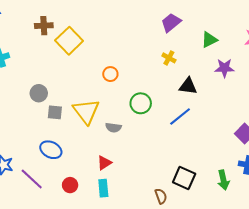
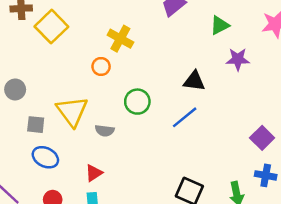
yellow cross: (169, 58) -> (120, 39), moved, size x1.5
gray square: (55, 112) -> (36, 125), moved
blue ellipse: (51, 150) -> (45, 157), moved

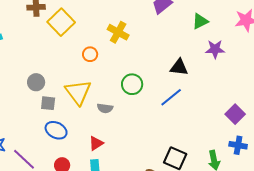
orange circle: (101, 66) -> (90, 54), moved
gray circle: (15, 89) -> (36, 82), moved

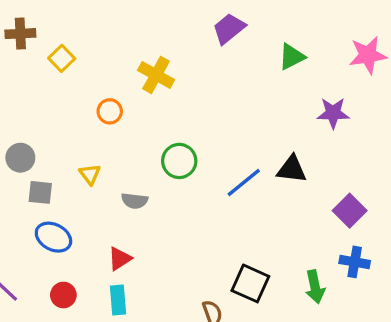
yellow square: (61, 22) -> (62, 58), size x0.6
purple star: (215, 49) -> (333, 113), moved
black triangle: (179, 67) -> (292, 169), moved
yellow triangle: (78, 92) -> (90, 174), size x0.5

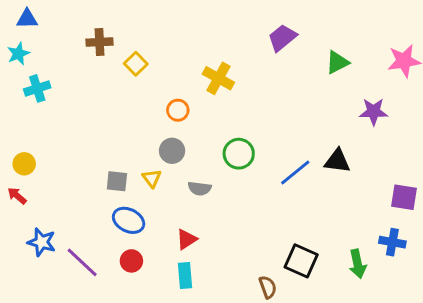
gray circle: (20, 158) -> (172, 151), moved
yellow triangle: (90, 174) -> (152, 178), moved
purple square: (350, 211) -> (404, 197), moved, turned -36
red circle: (63, 295) -> (131, 261), moved

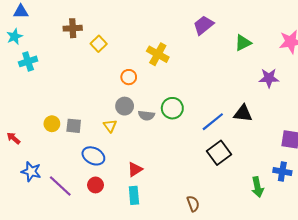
yellow circle: (24, 164) -> (52, 124), moved
gray square: (117, 181) -> (74, 126), moved
gray semicircle: (200, 188) -> (146, 115), moved
black square: (301, 261) -> (219, 153), moved, turned 30

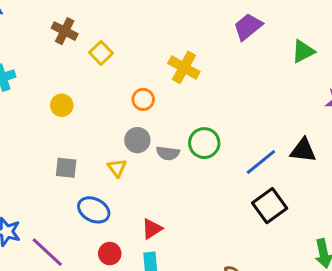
brown cross: (73, 28) -> (65, 31), turned 30
yellow circle: (52, 124) -> (62, 105), moved
red circle: (96, 185) -> (110, 254), moved

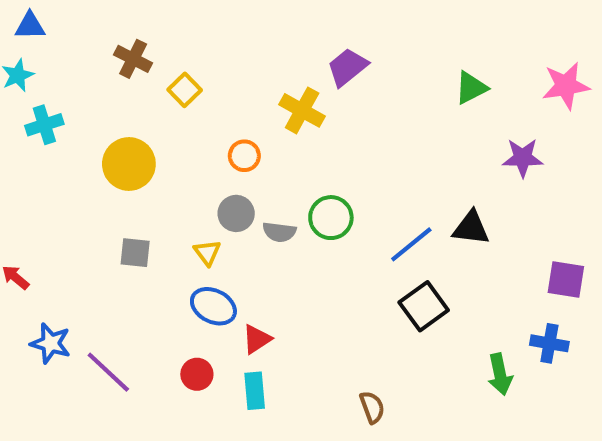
purple trapezoid: (248, 27) -> (347, 67), moved
yellow circle: (62, 105) -> (129, 164), size x1.6
blue ellipse: (94, 210) -> (213, 306), moved

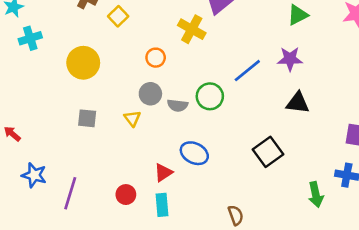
purple star: (523, 158) -> (290, 59), moved
blue line: (411, 244) -> (247, 71), moved
blue ellipse: (213, 306) -> (194, 153), moved
purple line: (108, 372) -> (70, 193), turned 64

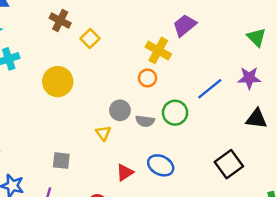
green triangle: (298, 15) -> (256, 37), turned -48
orange circle: (156, 58) -> (148, 78), moved
gray square: (87, 118) -> (61, 161), moved
red triangle: (163, 173) -> (125, 173), moved

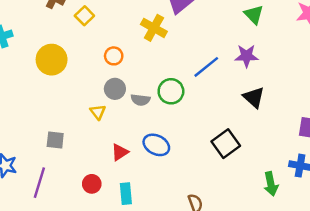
orange circle: (148, 78) -> (114, 56), moved
black triangle: (256, 119) -> (254, 97), turned 35

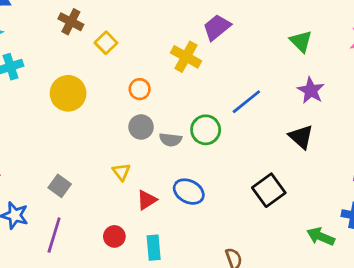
purple star: (246, 56) -> (311, 90), moved, turned 30
yellow triangle: (98, 112) -> (121, 172), moved
gray square: (55, 140) -> (60, 186), moved, turned 30
green arrow: (271, 184) -> (321, 236), turned 125

